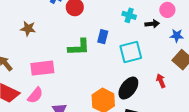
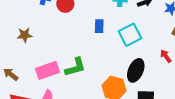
green L-shape: (79, 47) -> (75, 67), moved

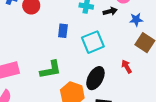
green L-shape: (75, 67) -> (51, 70), moved

